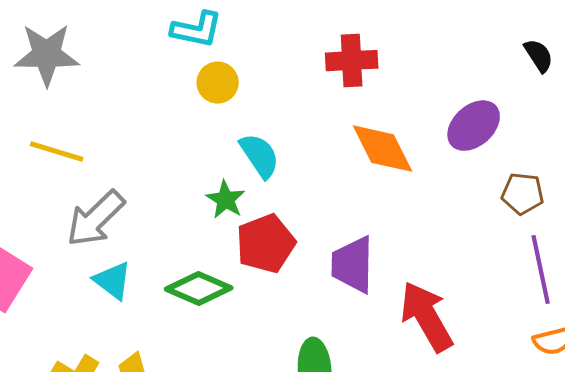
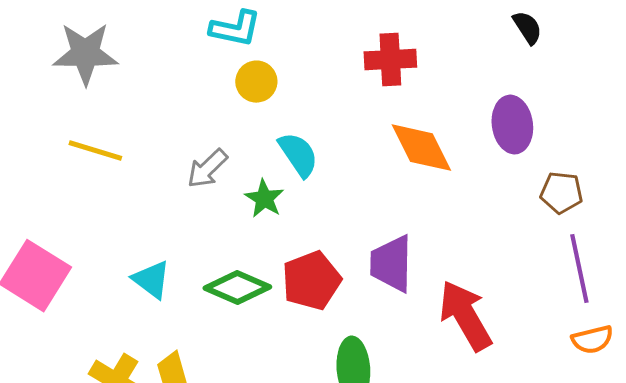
black semicircle: (539, 56) -> (527, 28), moved
purple ellipse: (474, 126) -> (512, 125), turned -56
gray arrow: (96, 219) -> (207, 169), moved, size x0.7
red pentagon: (266, 244) -> (311, 281), moved

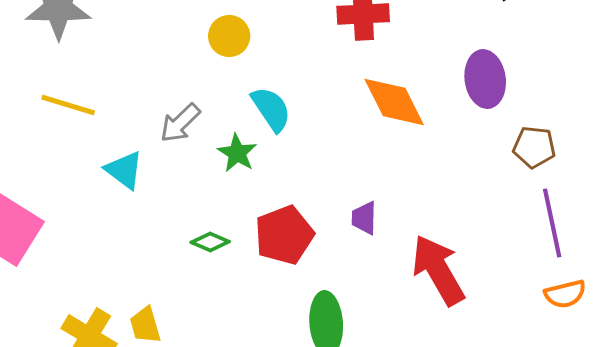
purple trapezoid: (391, 264) -> (364, 218), size x0.6
cyan triangle: (151, 280) -> (124, 170), moved
green diamond: (237, 288) -> (210, 242), size x0.6

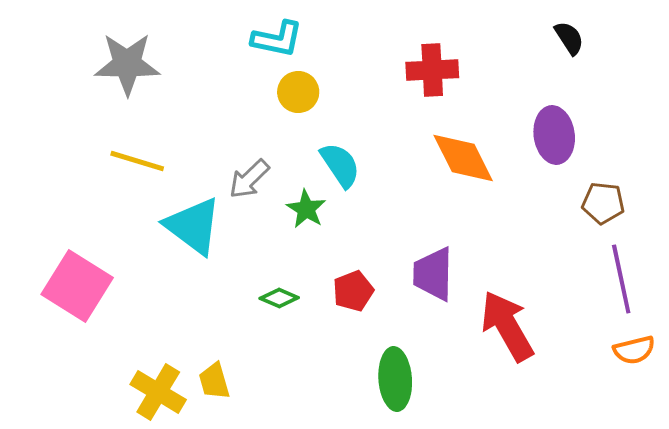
cyan triangle: (124, 170) -> (193, 226), size x1.5
purple trapezoid: (364, 218) -> (433, 274), size x1.6
red pentagon: (284, 235) -> (353, 291), size x0.7

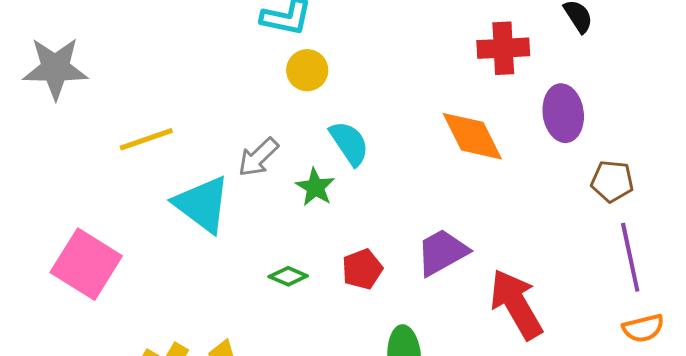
gray star: (127, 64) -> (55, 68), moved
red cross: (432, 70) -> (503, 48), moved
yellow line: (137, 161) -> (146, 139), turned -36
purple trapezoid: (433, 274) -> (442, 252), turned 60

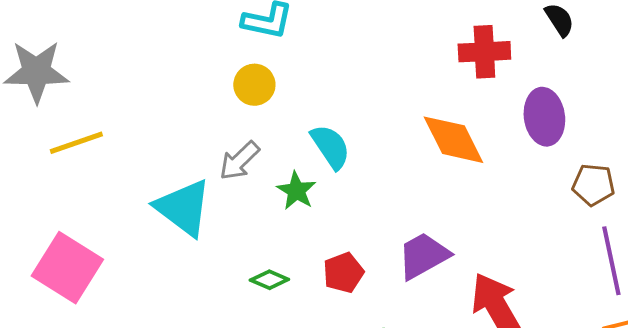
yellow circle: (307, 70) -> (254, 85), moved
yellow line: (146, 139) -> (76, 143), moved

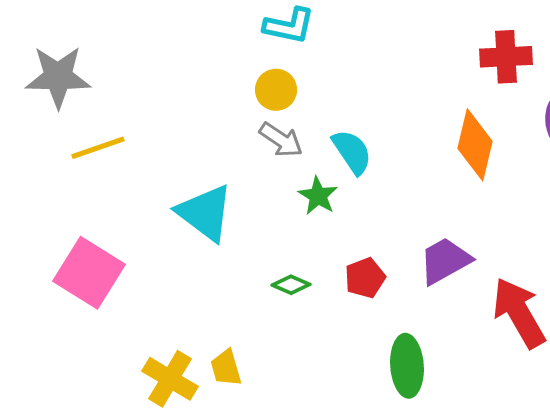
orange diamond: (453, 140) -> (475, 145), turned 40
gray arrow: (239, 161) -> (281, 140), moved, turned -102

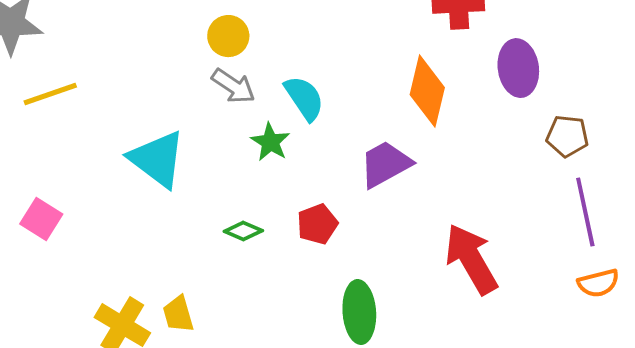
purple trapezoid: (445, 261) -> (385, 164), moved
pink square: (89, 273) -> (41, 219), size x0.6

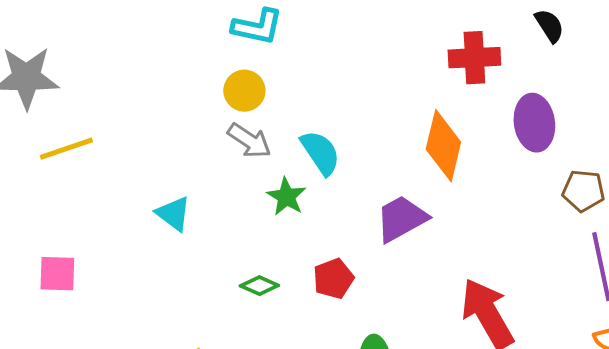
cyan triangle: (157, 159) -> (173, 214), size x0.6
pink square: (41, 219) -> (57, 274), turned -30

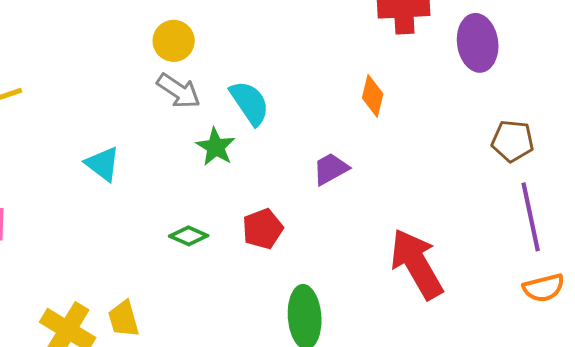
purple ellipse: (534, 123) -> (478, 43), moved
orange diamond: (443, 146) -> (373, 96), size x0.6
purple trapezoid: (401, 219) -> (331, 169), size x0.7

